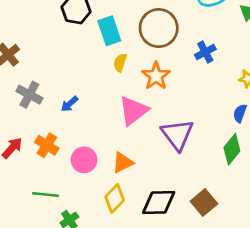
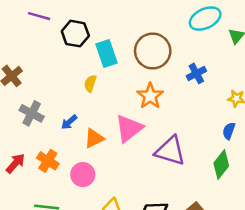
yellow semicircle: (120, 63) -> (90, 83), moved
purple triangle: (177, 135) -> (170, 151), turned -36
orange triangle: (123, 163) -> (94, 138), moved

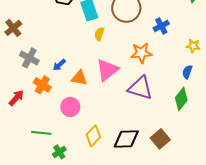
yellow semicircle: (90, 83) -> (99, 34), moved
orange star: (150, 96) -> (141, 53), moved, turned 30
orange triangle: (94, 138) -> (79, 78), turned 36
orange cross: (48, 161) -> (42, 85), moved

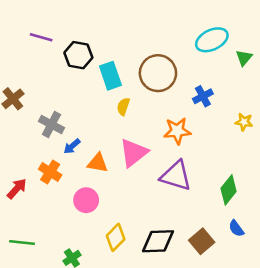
gray cross: (29, 58) -> (51, 124), moved
blue semicircle: (187, 72) -> (236, 228), moved, turned -56
green line: (41, 133) -> (22, 243), moved

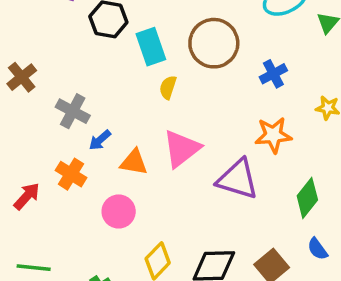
orange star: (177, 131) -> (273, 135), moved

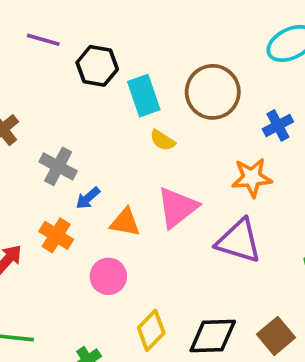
yellow semicircle: (168, 87) -> (162, 140), turned -75
orange star: (273, 135) -> (252, 178), moved

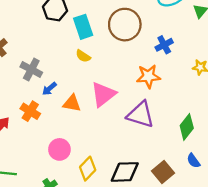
yellow semicircle: (162, 140) -> (83, 56), moved
pink circle: (108, 276) -> (59, 149), moved

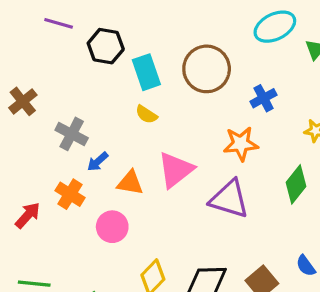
green diamond: (187, 127) -> (296, 184), moved
pink circle: (59, 149) -> (112, 227), moved

